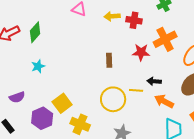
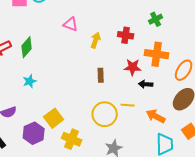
yellow arrow: (112, 16) -> (96, 40), moved, turned 112
orange cross: (165, 39) -> (157, 54), turned 35
black arrow: (154, 81) -> (146, 84), moved

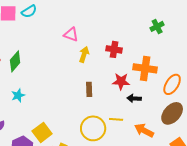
green cross: (156, 19) -> (157, 26), moved
pink triangle: (71, 24) -> (71, 34), moved

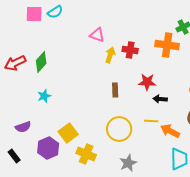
red cross: (114, 49) -> (130, 50), moved
orange cross: (145, 68) -> (167, 45), moved
yellow line: (116, 119) -> (151, 121), moved

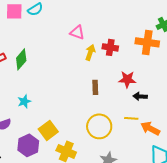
cyan star: (44, 96) -> (24, 101), moved

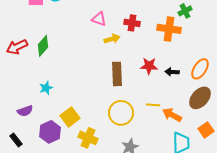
red cross: (110, 47) -> (132, 23), moved
yellow arrow: (90, 52) -> (112, 39), turned 56
brown rectangle: (95, 87) -> (117, 74), size x1.6
black arrow: (140, 96) -> (172, 72), moved

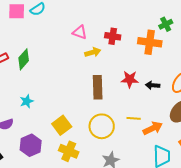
orange arrow: (172, 115) -> (153, 128), turned 126
yellow square: (70, 117) -> (62, 125), moved

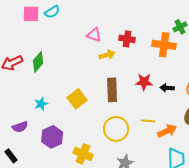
yellow square: (62, 125) -> (77, 99), moved
purple hexagon: (31, 145) -> (52, 137), moved

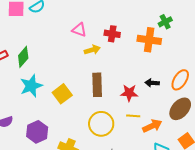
red star: (144, 82) -> (129, 93), moved
cyan star: (41, 104) -> (31, 86), moved, size x1.6

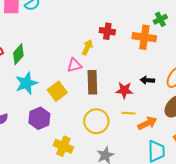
pink triangle: (79, 30) -> (74, 65), moved, turned -35
yellow arrow: (92, 50) -> (87, 47), turned -49
purple hexagon: (37, 132) -> (39, 118), moved

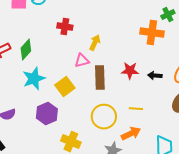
red cross: (107, 31) -> (65, 27), moved
red star: (124, 90) -> (130, 71), moved
orange arrow: (147, 123) -> (131, 134), moved

